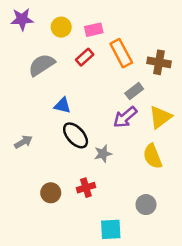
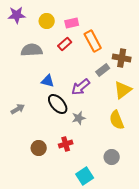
brown cross: (159, 62) -> (122, 58), moved
gray semicircle: (42, 65) -> (32, 50), turned 30
purple arrow: (125, 117) -> (81, 87), moved
cyan square: (111, 229) -> (85, 176), turned -30

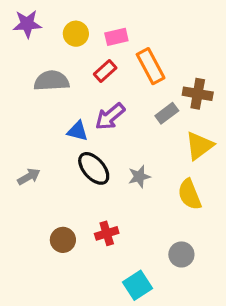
purple arrow: (81, 87) -> (110, 116), moved
gray star: (79, 118) -> (139, 177), moved

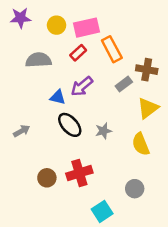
pink rectangle: (116, 37) -> (87, 28), size x1.5
red cross: (107, 233) -> (79, 173), size x1.5

